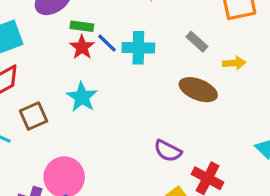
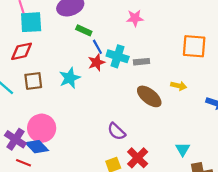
gray rectangle: (197, 42) -> (142, 62), moved, turned -64
red star: (82, 47) -> (96, 62), moved

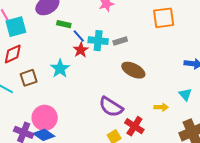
yellow arrow: (179, 86) -> (161, 107), moved
purple semicircle: (116, 131) -> (111, 107), size x1.4
cyan triangle: (183, 149) -> (185, 94), moved

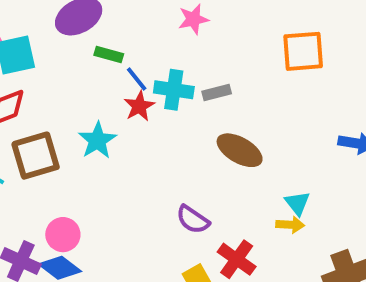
brown square: (29, 78) -> (36, 156), size x1.4
cyan triangle: (185, 94) -> (297, 203), moved
purple semicircle: (111, 107) -> (193, 220), size x0.7
pink circle: (45, 118) -> (63, 235), size x0.7

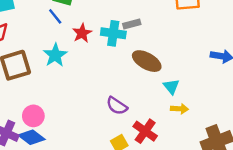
blue line: (137, 79) -> (55, 16), moved
cyan cross: (174, 90) -> (113, 33), moved
cyan triangle: (297, 203) -> (171, 87), moved

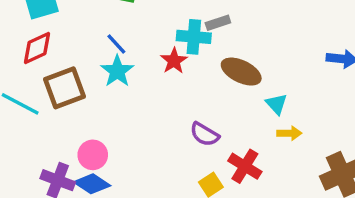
blue line: (55, 16) -> (116, 44), moved
red star: (82, 33) -> (174, 61), moved

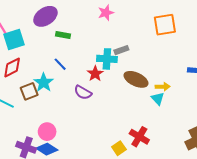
cyan star: (117, 71) -> (44, 83), moved
brown square: (64, 88) -> (29, 91), size x0.7
yellow arrow: (289, 133) -> (163, 87), moved
purple semicircle: (205, 134) -> (83, 93), moved

